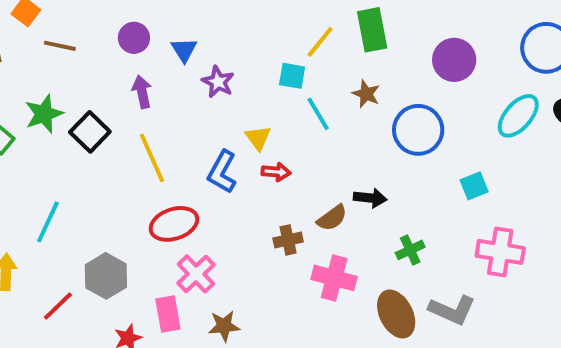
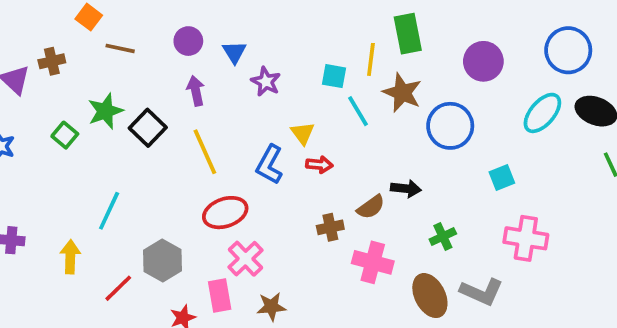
yellow line: (320, 42) -> (371, 59), moved, turned -32
brown star: (366, 94) -> (402, 93), size x1.5

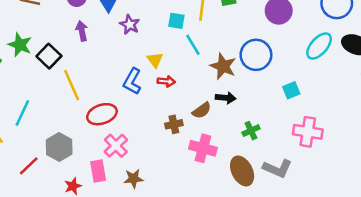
brown star: (402, 93) -> (223, 66), moved
green star: (105, 111) -> (20, 45), turned -30
yellow line: (205, 152) -> (72, 85), moved

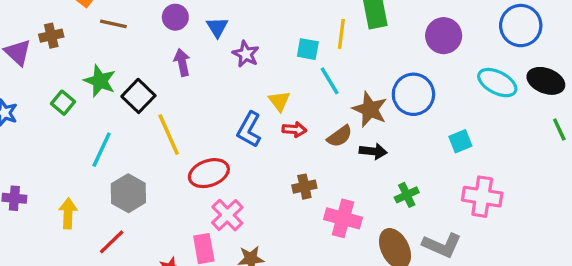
cyan ellipse: (319, 46) -> (497, 83), turned 76
brown semicircle: (202, 110) -> (340, 136), moved
cyan line: (22, 113) -> (102, 150), moved
gray hexagon: (59, 147) -> (128, 193), moved

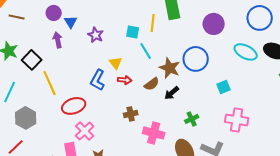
blue triangle: (217, 27) -> (71, 22), moved
black arrow: (373, 151) -> (172, 93), turned 133

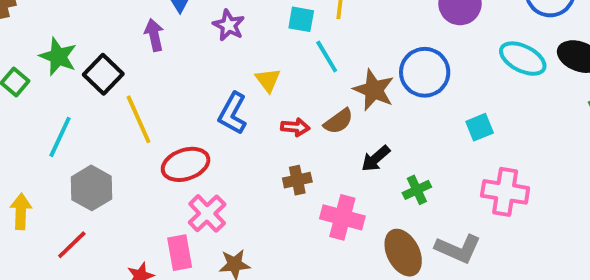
red arrow: (125, 80) -> (295, 127), moved
black arrow: (172, 93) -> (376, 159), moved

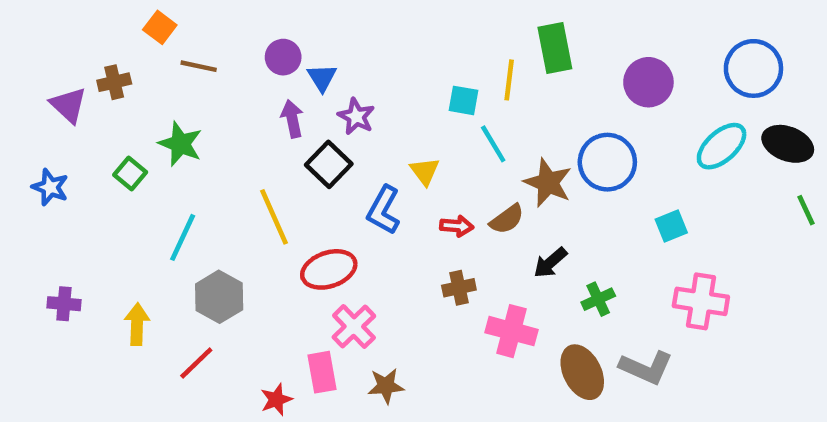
purple star: (229, 25) -> (356, 116), moved
cyan ellipse: (523, 59) -> (722, 146), turned -69
black square: (103, 74) -> (329, 164), moved

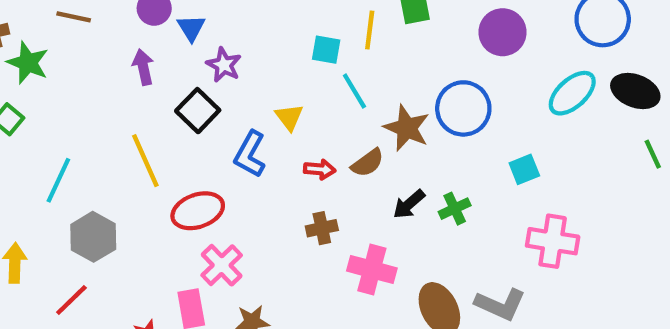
purple arrow: (292, 119) -> (143, 67), moved
green star: (180, 144) -> (28, 63), moved
green cross: (598, 299) -> (455, 209), moved

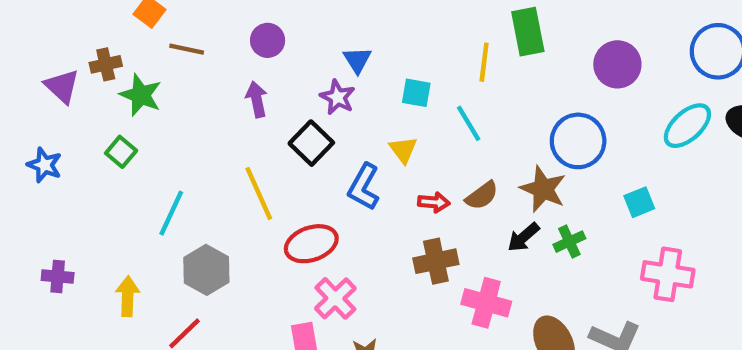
blue triangle: (191, 28) -> (357, 60), moved
cyan square: (326, 50) -> (416, 93), moved
brown star: (407, 128) -> (543, 189), moved
brown cross: (322, 228) -> (436, 261), size x1.4

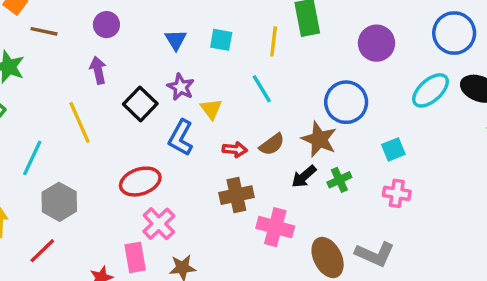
cyan square: (416, 93) -> (221, 40), moved
purple star: (338, 97) -> (181, 87), moved
yellow line: (259, 193) -> (79, 122), moved
pink cross: (668, 274) -> (397, 193), moved, size x0.7

